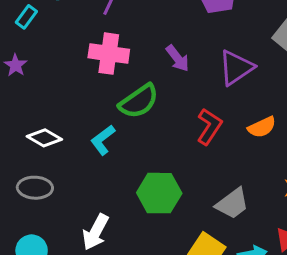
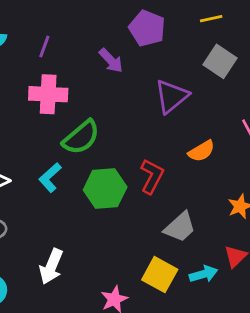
purple arrow: (178, 58) -> (111, 61), moved
red L-shape: (209, 126) -> (152, 176), moved
green hexagon: (159, 193) -> (105, 188), moved

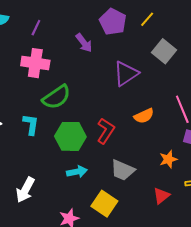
yellow line: (211, 19) -> (147, 19), moved, turned -42
cyan L-shape: (50, 177) -> (31, 124), turned 135
gray trapezoid: (180, 227) -> (123, 170), turned 60
cyan arrow: (204, 274) -> (77, 172), moved

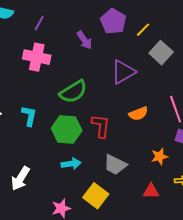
yellow line: (147, 19) -> (143, 30), moved
green semicircle: (56, 97) -> (73, 92), moved
red L-shape: (106, 131) -> (101, 126), turned -30
red triangle: (161, 196) -> (151, 191), turned 36

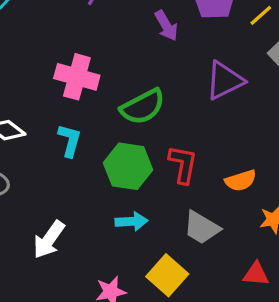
pink cross: (37, 57) -> (77, 77), moved
orange semicircle: (138, 114) -> (241, 181), moved

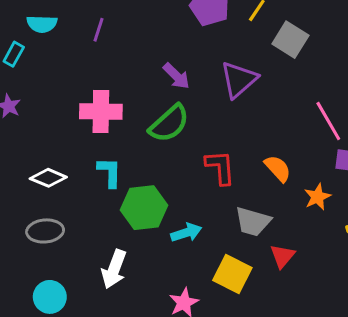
purple arrow: (166, 26) -> (176, 76), moved
green hexagon: (128, 166) -> (144, 208), moved
orange semicircle: (241, 181) -> (278, 168), turned -100
red triangle: (256, 274) -> (283, 256), moved, turned -40

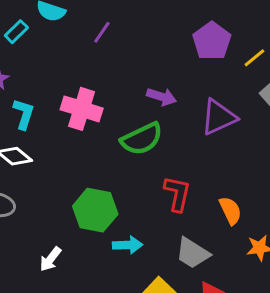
purple arrow: (176, 76) -> (162, 97), turned -44
cyan L-shape: (109, 172) -> (24, 114), moved
white arrow: (114, 269) -> (50, 259), size x0.7

